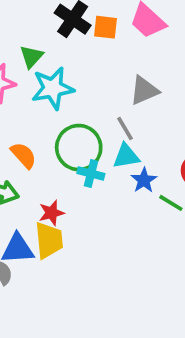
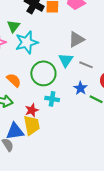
gray line: (125, 128) -> (86, 65), moved, turned -32
cyan triangle: (126, 156) -> (66, 60), moved, turned -42
cyan cross: (91, 173) -> (52, 99), moved

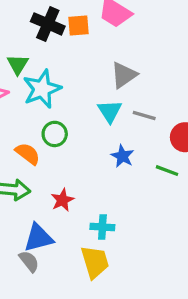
green circle: (43, 73) -> (55, 134), moved, size x0.6
blue star: (80, 88) -> (122, 156), moved
cyan cross: (52, 99) -> (102, 227), moved
yellow trapezoid: (32, 125) -> (95, 262), moved

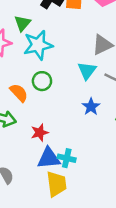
blue triangle: (39, 238) -> (49, 158), moved

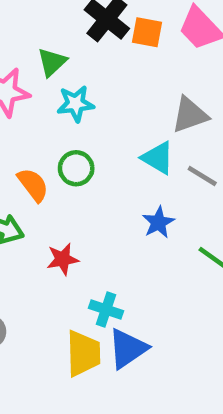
cyan star: (38, 45) -> (76, 104), size x0.7
cyan triangle: (87, 71) -> (158, 158), turned -42
blue triangle: (49, 158) -> (128, 349), moved, turned -35

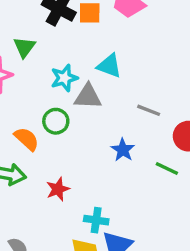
cyan star: (76, 104) -> (64, 78), moved
gray triangle: (190, 115) -> (88, 96), moved, turned 32
cyan triangle: (158, 158) -> (109, 66), moved

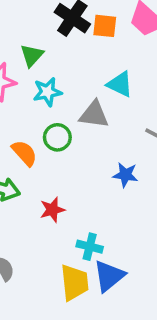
cyan star: (64, 78) -> (47, 92), moved
blue star: (123, 150) -> (125, 175), turned -30

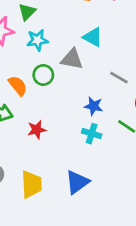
cyan cross: (90, 247) -> (92, 134), moved
yellow trapezoid: (74, 283) -> (32, 184), moved

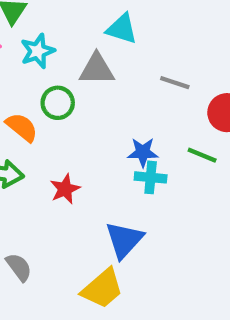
blue star: (94, 106) -> (143, 152), moved
blue triangle: (77, 182) -> (124, 240), moved
yellow trapezoid: (32, 184) -> (102, 289), moved, turned 64

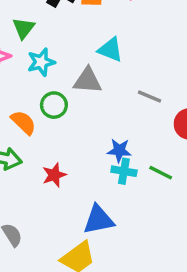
green line: (202, 155) -> (161, 173), moved
blue triangle: (124, 240) -> (99, 220), turned 32

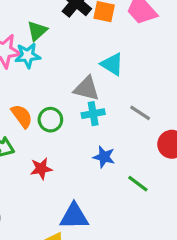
cyan star: (41, 62) -> (28, 55), moved
green circle: (54, 105) -> (50, 120), moved
cyan cross: (124, 171) -> (93, 114), moved, turned -30

